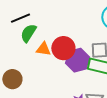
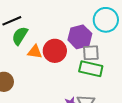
purple hexagon: (77, 60) -> (80, 37), moved

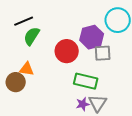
orange triangle: (35, 52) -> (27, 69), moved
green rectangle: (91, 69) -> (86, 81), moved

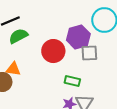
green semicircle: (32, 36) -> (18, 36), turned 30
green rectangle: (86, 81) -> (72, 81), size x0.7

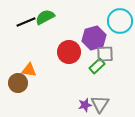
green semicircle: (18, 36) -> (45, 17), moved
green rectangle: (72, 81) -> (97, 66), moved, turned -56

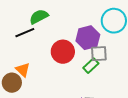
black line: (26, 22) -> (25, 33), moved
orange triangle: (29, 70) -> (23, 70), turned 35

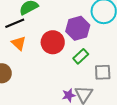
gray square: (99, 54) -> (103, 72), moved
orange triangle: (23, 70) -> (19, 43), moved

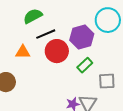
black line: (15, 23) -> (46, 34), moved
orange triangle: (19, 43) -> (23, 52), turned -42

